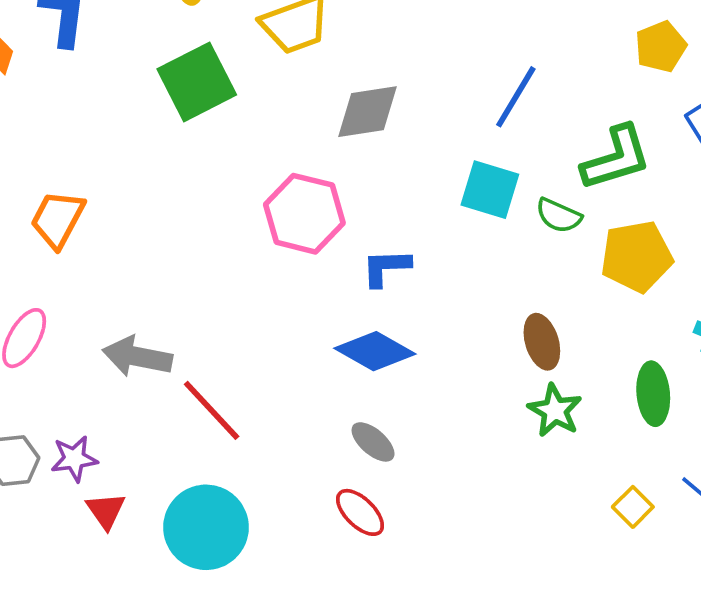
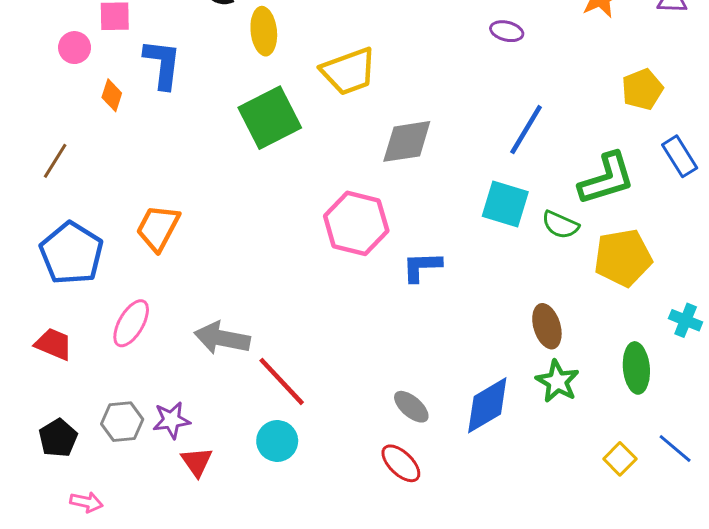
blue diamond: (375, 351) -> (487, 405), moved, turned -60
cyan circle: (206, 527) -> (277, 441), moved, size x0.6

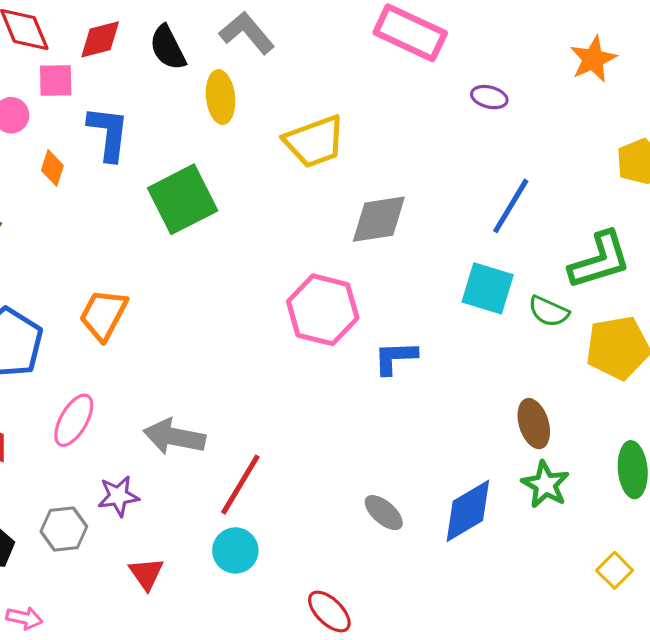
green square: (270, 118) -> (183, 199), moved
red line: (282, 381) -> (240, 485), turned 74
purple star: (171, 420) -> (118, 496), moved
red ellipse: (401, 463) -> (329, 611), moved

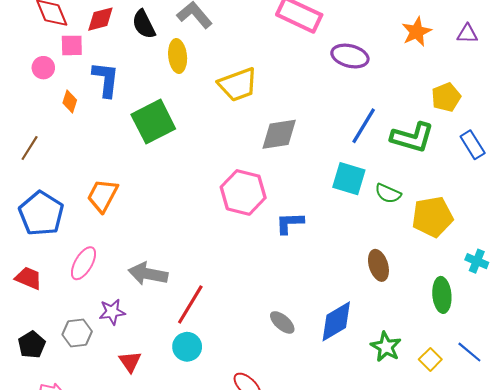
purple ellipse: (489, 97) -> (350, 56), size x1.6
green L-shape: (600, 260) -> (412, 137), moved, turned 33
green star: (545, 485) -> (386, 347), moved

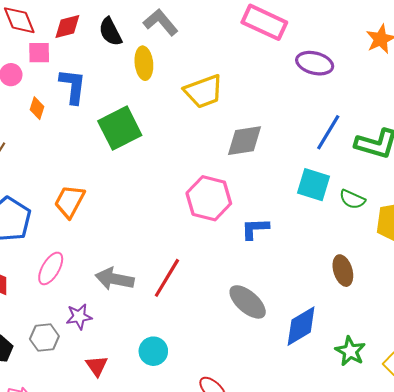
red line: (190, 304) -> (167, 278), moved
gray ellipse: (282, 322) -> (248, 302), moved, size x1.5

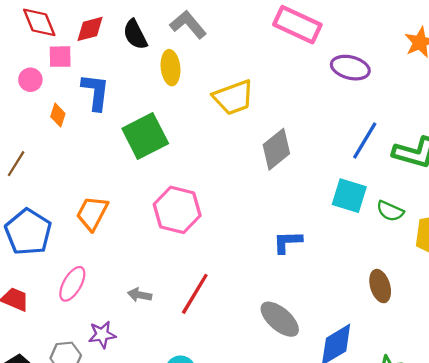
gray diamond: (244, 141) -> (276, 149), turned -30
pink hexagon: (209, 198) -> (177, 210), moved
gray arrow: (115, 279) -> (140, 295), size x0.6

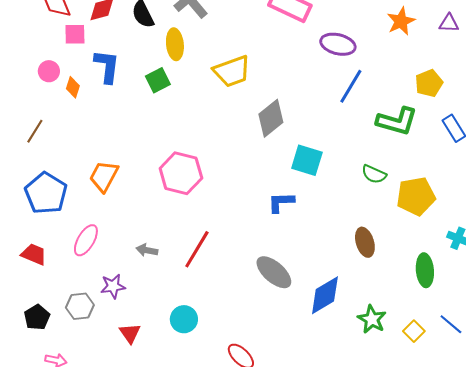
pink circle: (30, 80) -> (49, 71), moved
green square: (145, 136) -> (158, 80), moved, size x0.6
blue line: (365, 140) -> (351, 86), moved
cyan square: (349, 196) -> (307, 160), moved

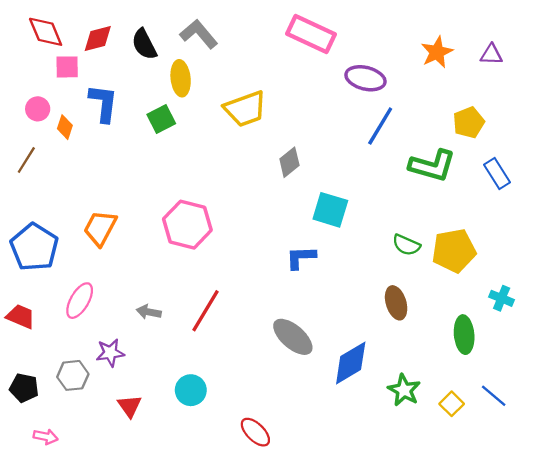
gray diamond: (271, 118) -> (289, 162), size x0.7
brown line: (35, 131) -> (26, 160), moved
green semicircle: (374, 174) -> (406, 245), moved
black pentagon: (37, 317) -> (24, 388), turned -30

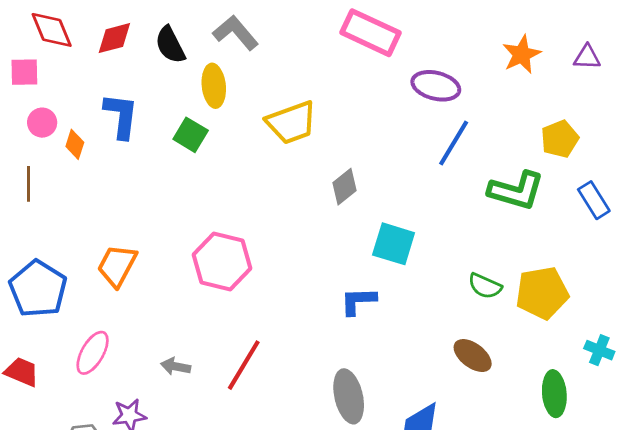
pink square: (67, 67) -> (24, 72), moved
green square: (161, 119) -> (191, 135), turned -32
brown line: (26, 160) -> (28, 184), turned -32
brown ellipse: (396, 303) -> (473, 356), turned -36
gray ellipse: (293, 337) -> (349, 396), turned 36

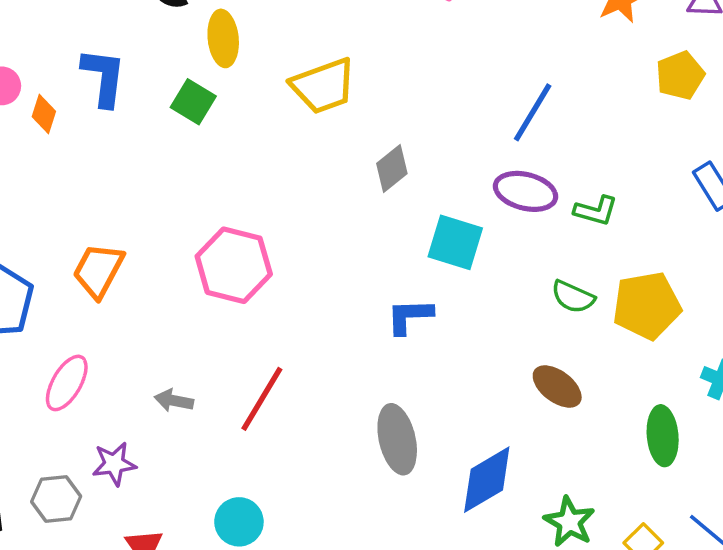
purple ellipse: (436, 86) -> (526, 191), moved
yellow pentagon: (560, 139) -> (680, 75), moved
green L-shape: (516, 191) -> (596, 211), moved, size x0.6

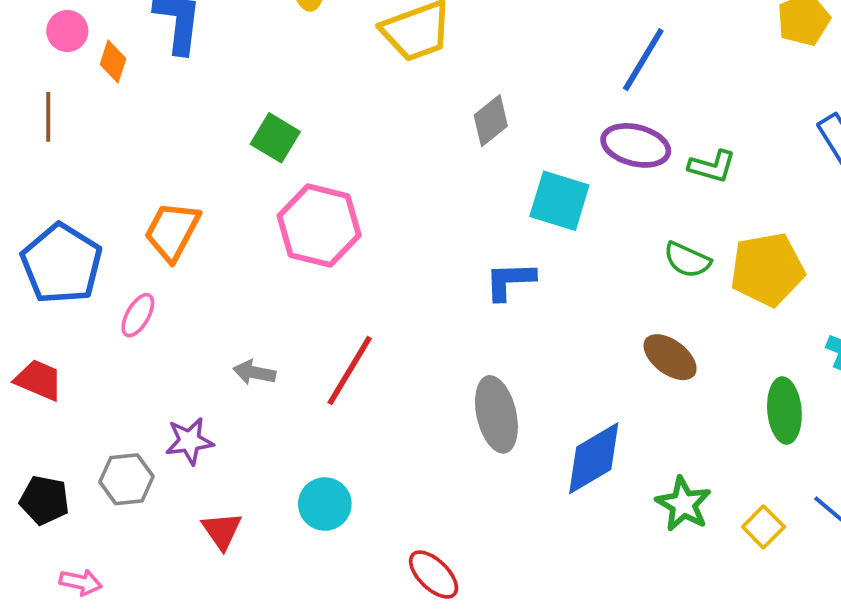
green square: (193, 102) -> (275, 138), moved
pink ellipse: (67, 383) -> (138, 315), moved, size x0.7

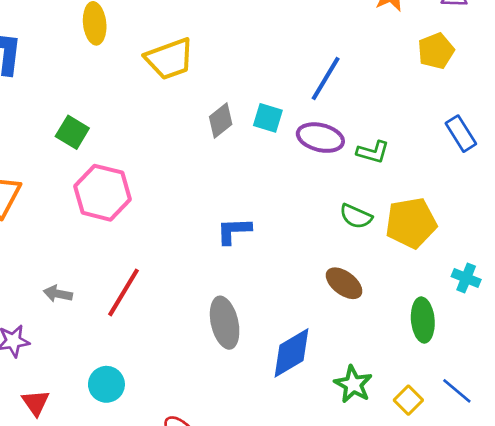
cyan square: (559, 201) -> (268, 118), moved, size x0.7

